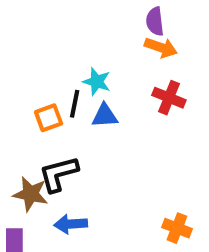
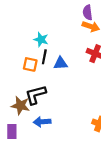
cyan star: (97, 82) -> (41, 40), moved
orange square: (49, 118) -> (30, 64), turned 32

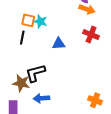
black line: (44, 57) -> (22, 38), moved
orange square: (30, 64) -> (28, 20), moved

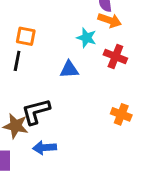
cyan star: (40, 21) -> (86, 38), moved
orange cross: (95, 100) -> (121, 114), moved

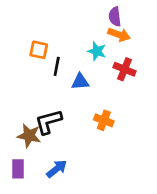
black line: (17, 61) -> (57, 66), moved
orange cross: (121, 114) -> (104, 120), moved
blue arrow: (45, 148) -> (57, 169), moved, turned 145

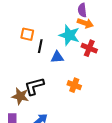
cyan star: (97, 51) -> (69, 35), size x1.5

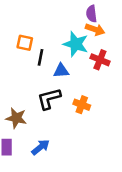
black L-shape: (34, 86) -> (49, 99), moved

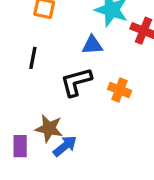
black line: (41, 57) -> (33, 58), moved
brown star: (16, 118) -> (49, 128), moved

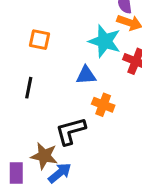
black L-shape: (76, 82) -> (71, 131), moved
orange cross: (119, 90) -> (103, 105), moved

